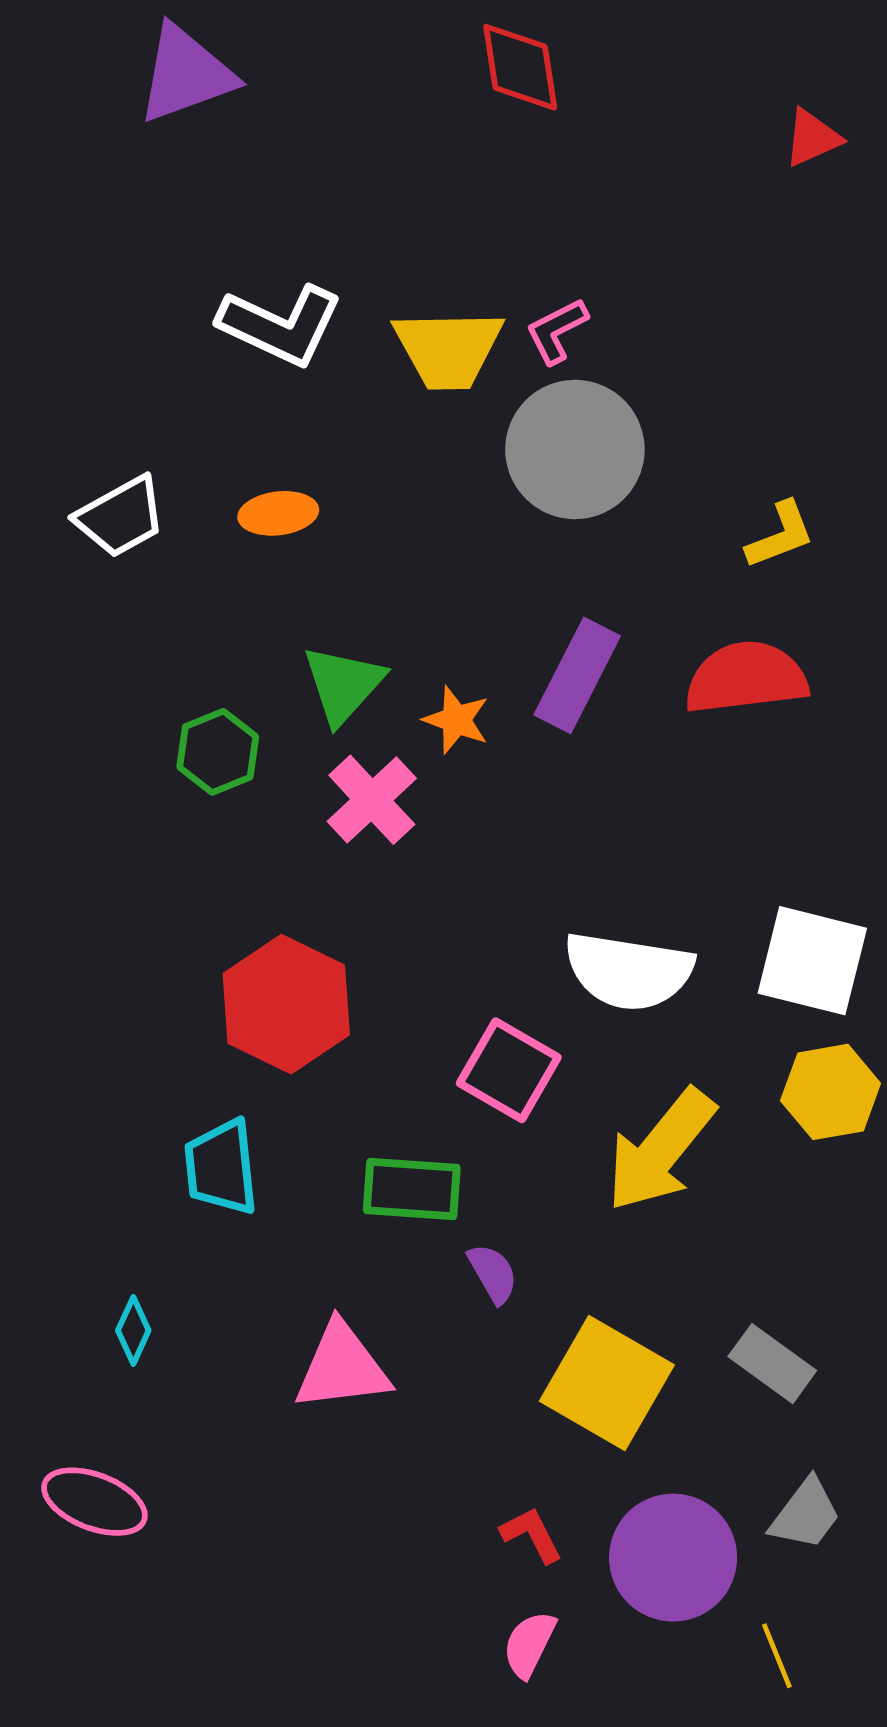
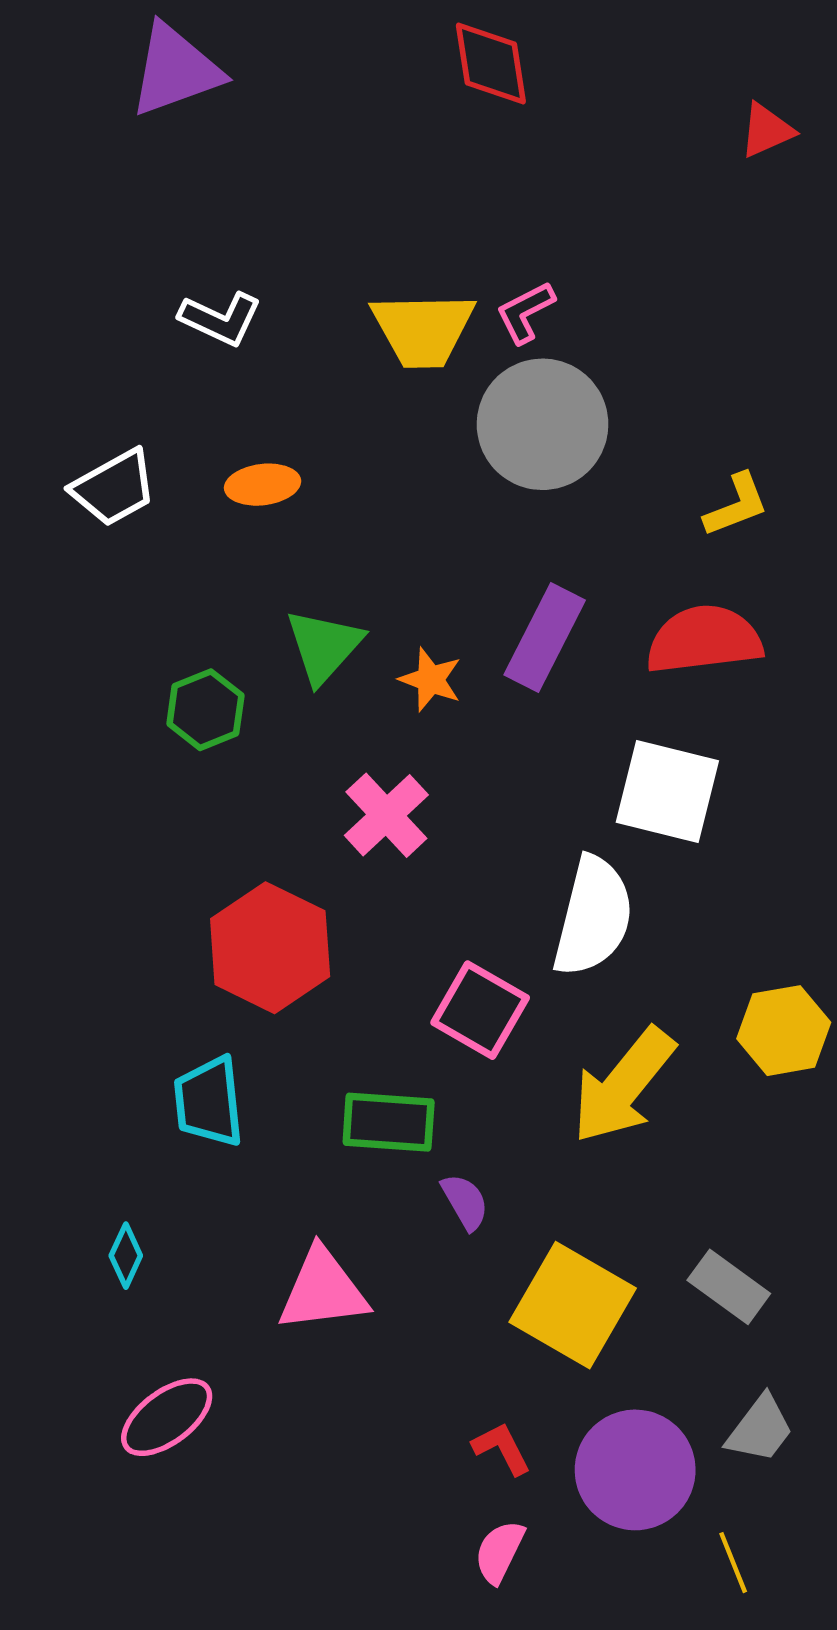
white L-shape: (280, 325) -> (221, 319), moved, size x0.7
pink cross: (372, 800) -> (386, 815), moved
white square: (812, 961) -> (667, 792), moved
white semicircle: (629, 971) -> (593, 916), turned -85
pink ellipse: (94, 1502) -> (167, 1417), moved, turned -58

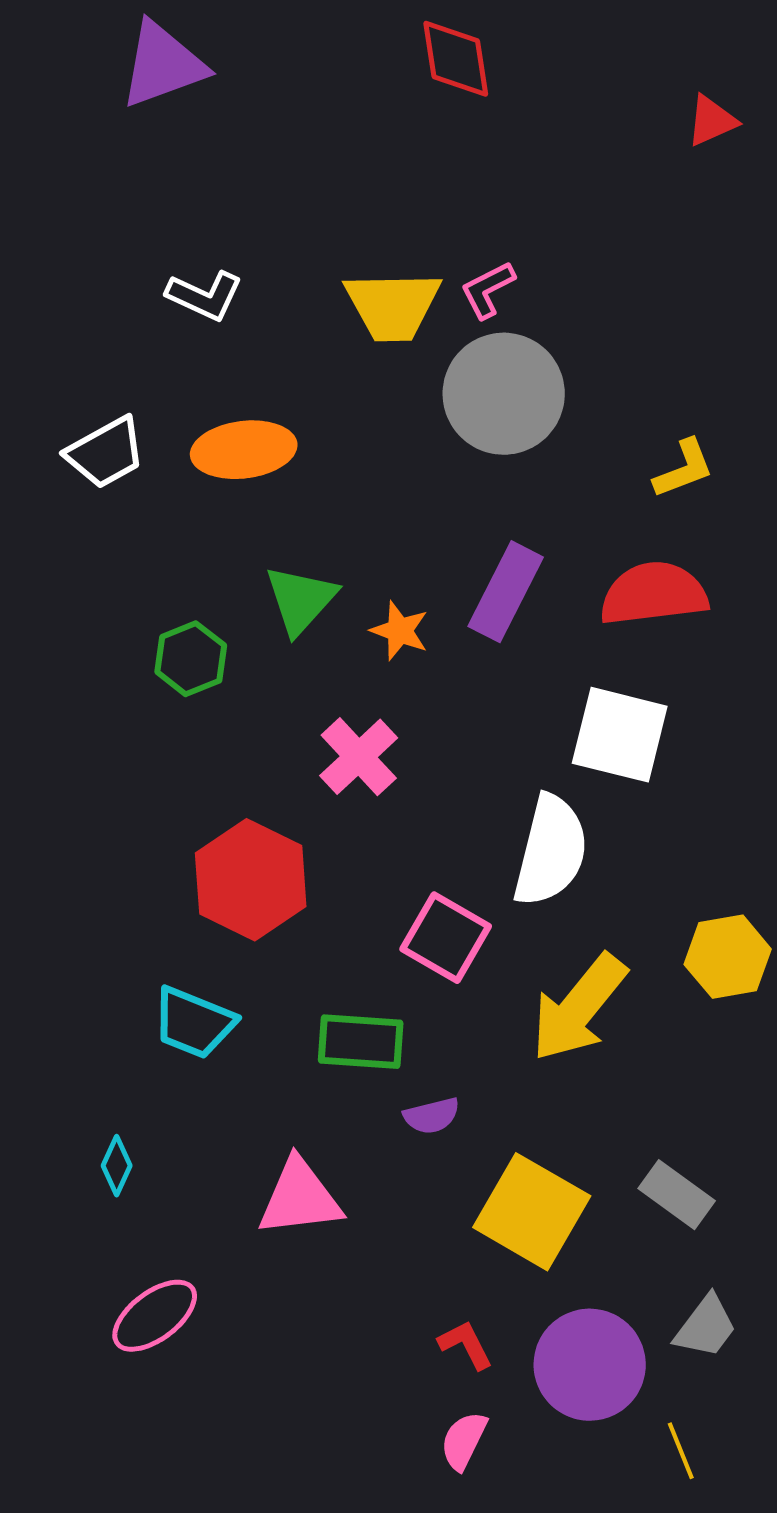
orange ellipse: (263, 485) -> (244, 450), size x1.5
cyan trapezoid: (209, 1102) -> (194, 1023), turned -62
purple semicircle: (465, 1202) -> (432, 1116), turned 106

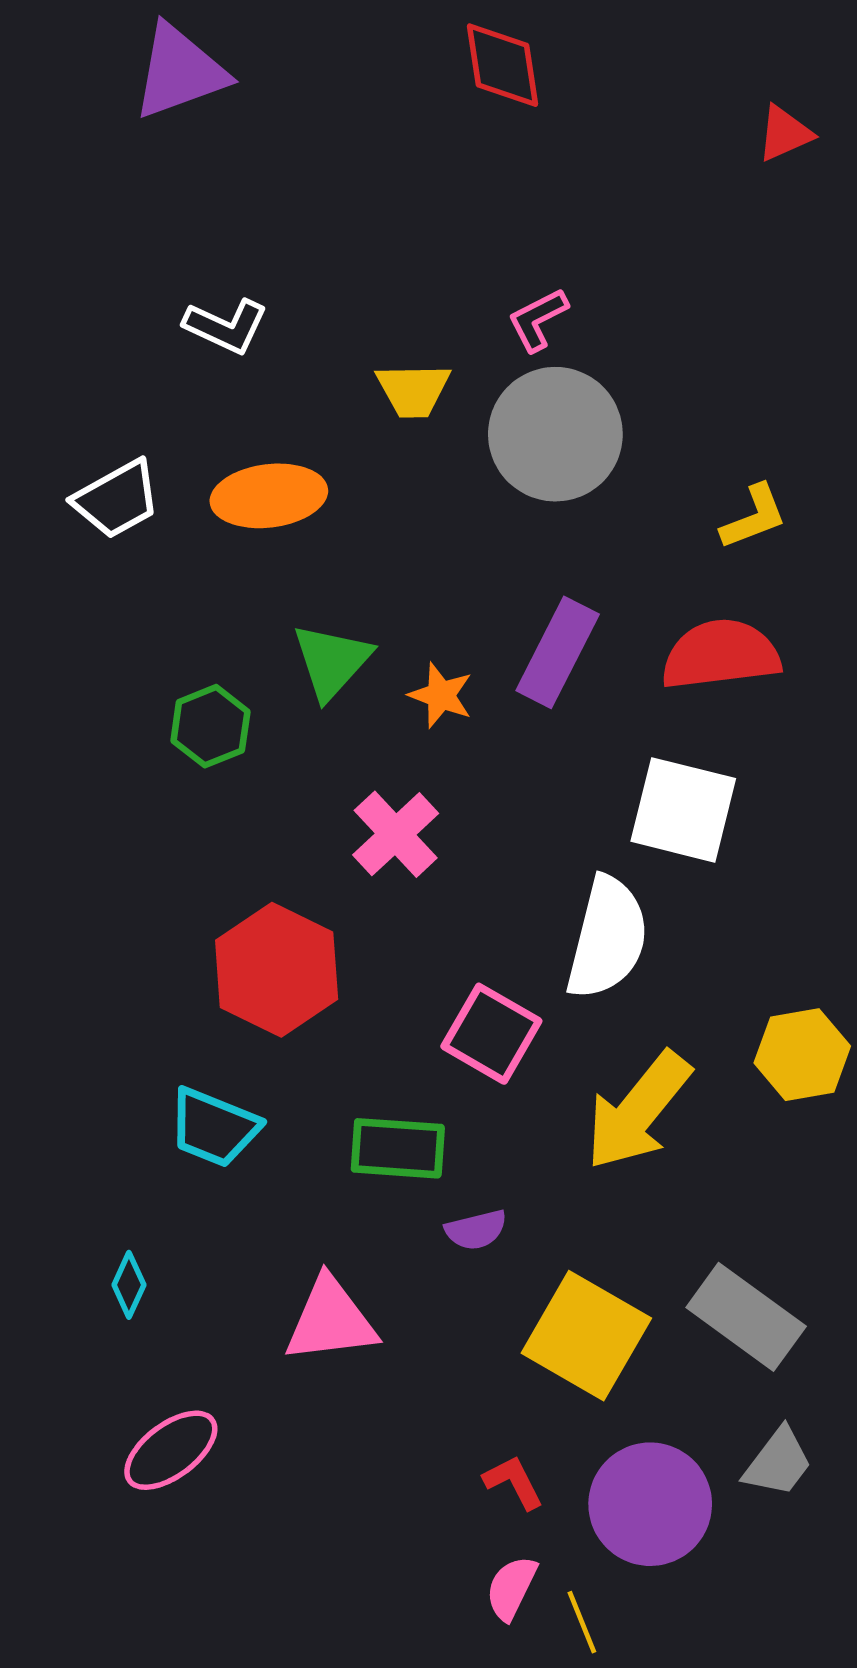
yellow trapezoid: (393, 306) -> (413, 390), moved, size x0.7
gray rectangle: (677, 1195) -> (746, 1317), size x1.4
yellow line: (681, 1451) -> (582, 1622), moved

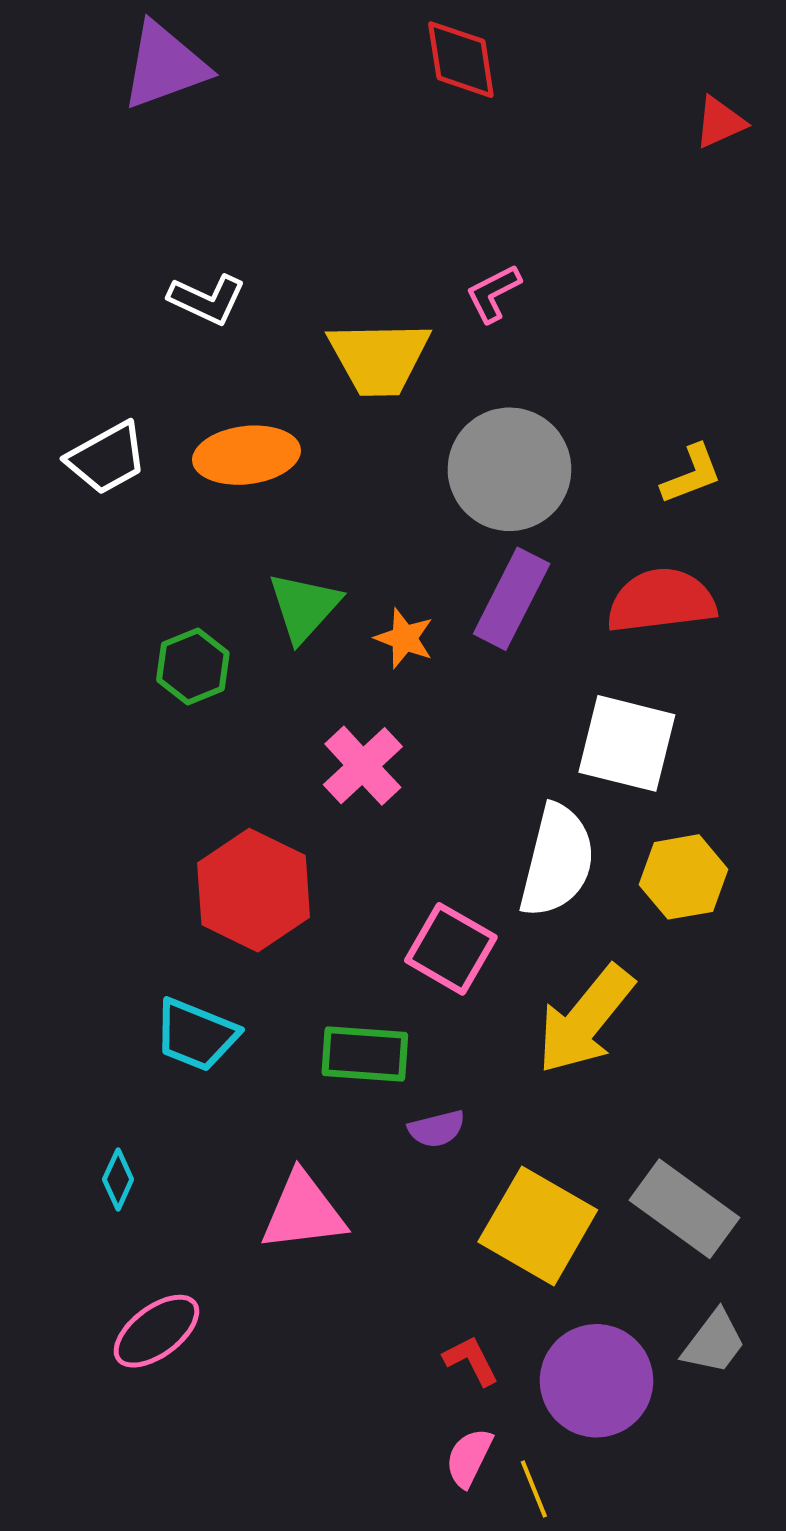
yellow trapezoid: (413, 390) -> (379, 358), size x1.5
gray circle: (555, 434) -> (509, 469), moved
yellow hexagon: (802, 1055) -> (683, 877), moved

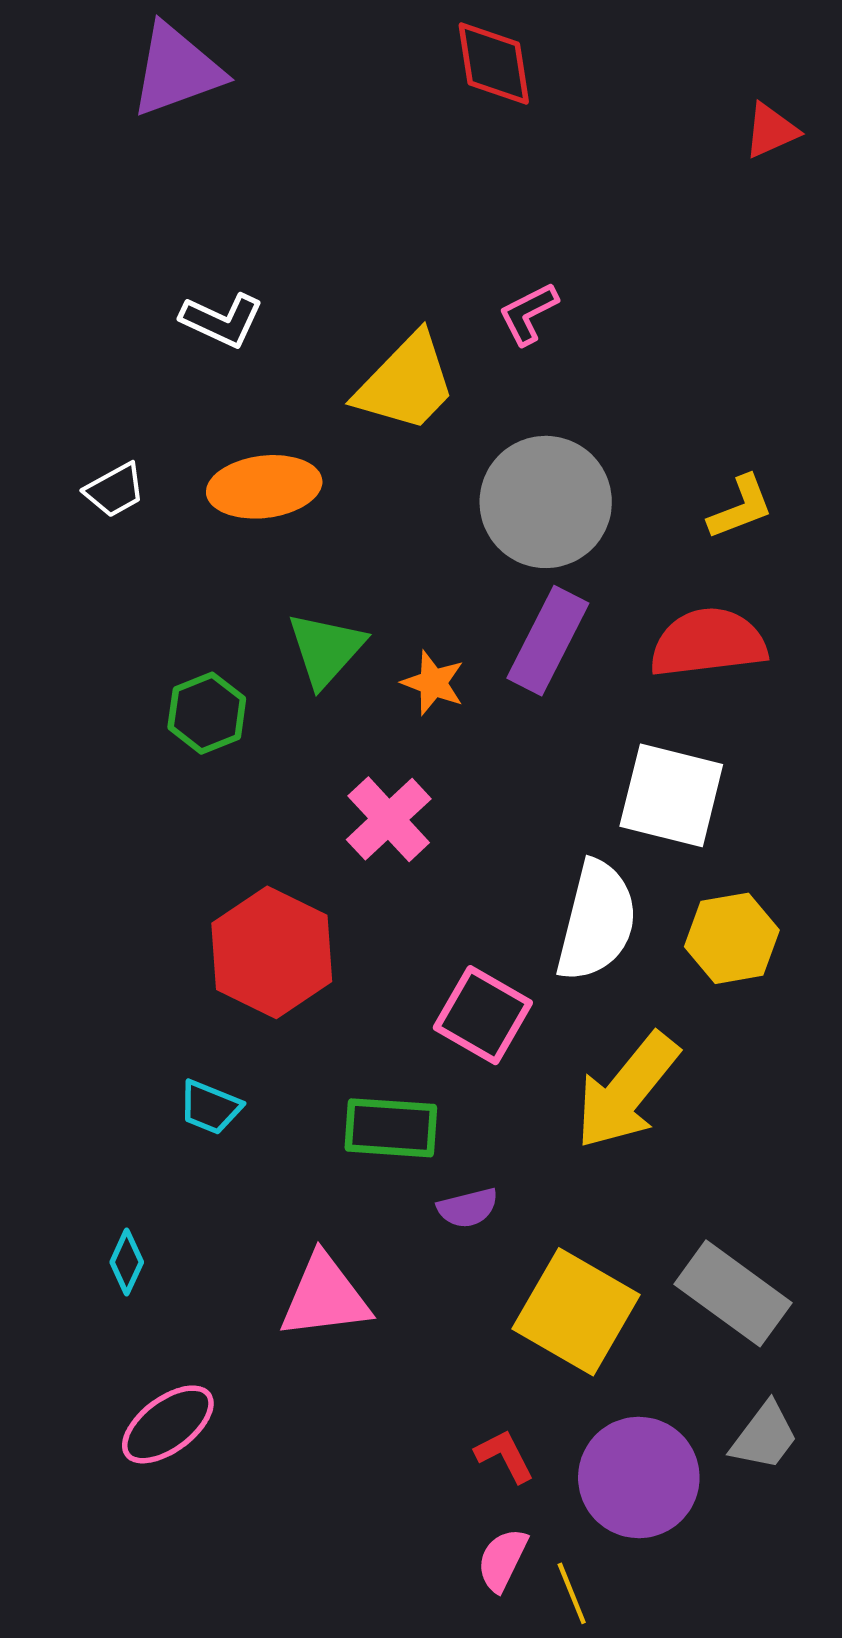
yellow trapezoid: (379, 358) -> (406, 383), turned -45
white trapezoid: (107, 458) -> (115, 490), size x0.7
cyan trapezoid: (196, 1035) -> (210, 1107), size x0.7

